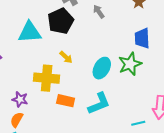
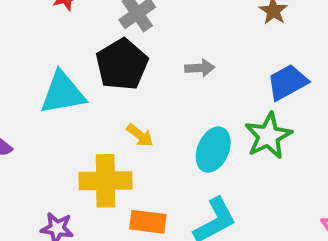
gray arrow: (99, 12) -> (200, 68), moved, turned 128
blue trapezoid: (142, 38) -> (287, 82), turned 70

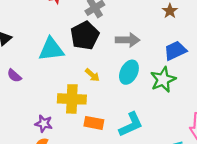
gray arrow: (200, 68) -> (128, 40), size x1.5
cyan ellipse: (213, 150) -> (129, 72), moved

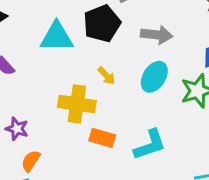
purple star: (44, 124) -> (17, 129), moved

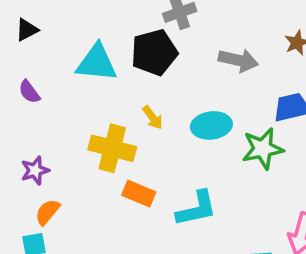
gray arrow: (157, 35) -> (238, 60), moved
cyan ellipse: (154, 77) -> (211, 125), turned 44
purple star: (17, 129) -> (35, 170), turned 30

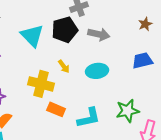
gray arrow: (238, 60) -> (99, 34), moved
cyan triangle: (97, 63) -> (32, 36), turned 40
green star: (263, 149) -> (128, 111), moved

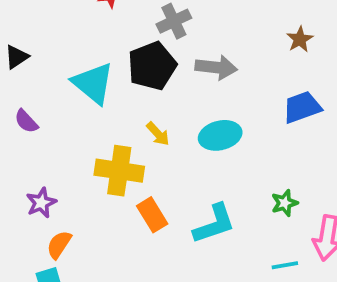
orange rectangle: (56, 109) -> (152, 215), turned 42
green star: (128, 111) -> (284, 203), size x0.6

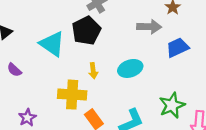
gray arrow: (216, 67) -> (149, 27), moved
yellow arrow: (158, 134) -> (93, 71), turned 40
green star: (284, 203) -> (172, 105), size x1.6

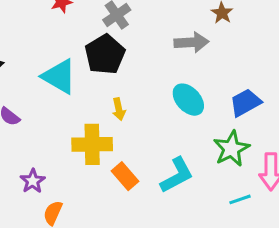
blue trapezoid: (177, 48) -> (245, 103), moved
cyan ellipse: (130, 68) -> (188, 100), moved, turned 70

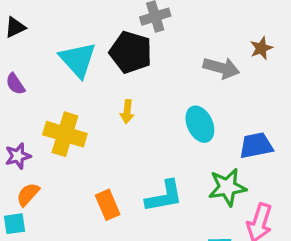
black pentagon: (105, 54) -> (131, 52), turned 30
yellow cross: (92, 144) -> (65, 134), moved
orange rectangle: (125, 176) -> (108, 205), moved

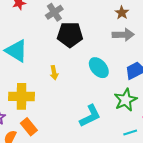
black pentagon: (131, 52) -> (70, 35), moved
gray arrow: (221, 68) -> (123, 35), moved
orange rectangle: (108, 205) -> (29, 127), moved

